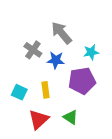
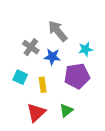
cyan square: (19, 92) -> (20, 77), moved
green triangle: (71, 117) -> (66, 110), turned 48

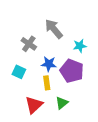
blue star: (52, 57) -> (49, 64), moved
purple pentagon: (77, 76) -> (72, 71), turned 30
yellow rectangle: (43, 85) -> (47, 83), moved

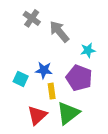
gray cross: (29, 44) -> (32, 18), moved
blue star: (49, 64) -> (44, 70), moved
green triangle: (62, 103) -> (68, 113), size x1.6

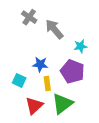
cyan square: (21, 79) -> (19, 80), moved

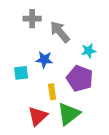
gray cross: (29, 17) -> (32, 19), turned -35
blue star: (40, 64) -> (44, 60), moved
cyan square: (19, 80) -> (21, 73), moved, turned -32

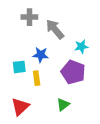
yellow rectangle: (52, 92) -> (37, 78), moved
green triangle: (69, 114) -> (63, 105), size x0.6
red triangle: (38, 116) -> (20, 107), moved

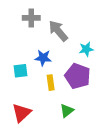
yellow rectangle: (37, 78) -> (51, 83), moved

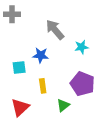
gray cross: (31, 18) -> (12, 14), moved
purple pentagon: (78, 76) -> (82, 84), moved
yellow rectangle: (51, 83) -> (43, 86), moved

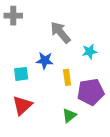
purple pentagon: (82, 84) -> (91, 92), turned -30
yellow rectangle: (43, 86) -> (67, 77), moved
red triangle: (20, 107) -> (22, 105), moved

